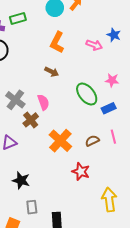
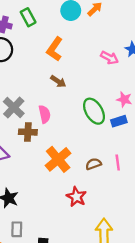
green rectangle: (18, 18) -> (28, 17), turned 70
orange L-shape: (57, 42) -> (55, 49), moved
blue rectangle: (109, 108) -> (119, 121), moved
brown cross: (31, 120) -> (28, 132), turned 35

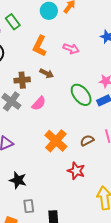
pink arrow: (109, 58) -> (71, 49), moved
pink semicircle: (45, 114) -> (39, 103), turned 63
brown cross: (28, 132) -> (22, 80), moved

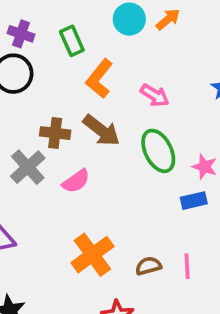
green rectangle: (13, 22) -> (72, 41), moved
brown arrow: (47, 73) -> (101, 130), size x1.5
green ellipse: (81, 95) -> (158, 151), moved

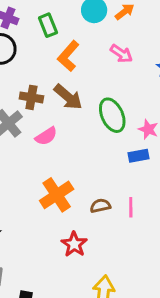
pink arrow: (155, 95) -> (121, 54), moved

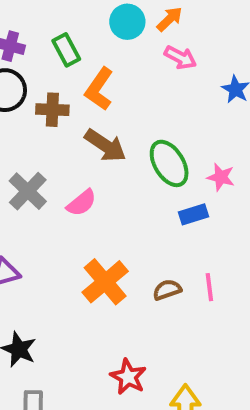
pink arrow: (121, 54) -> (180, 58), moved
brown cross: (31, 97) -> (52, 110), moved
blue rectangle: (138, 156) -> (194, 214), moved
red star: (74, 244) -> (128, 377), moved

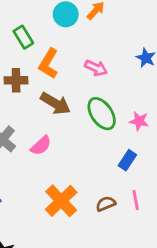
pink arrow: (180, 58) -> (96, 68), moved
blue rectangle: (194, 214) -> (127, 160), moved, turned -36

